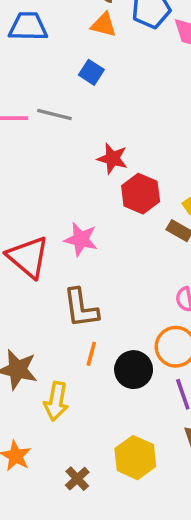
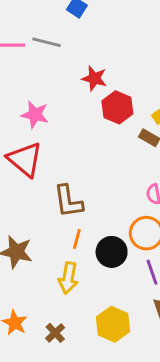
pink star: (81, 239) -> (35, 115), moved
yellow arrow: (56, 401) -> (68, 278), moved
brown cross: (77, 479) -> (55, 333), moved

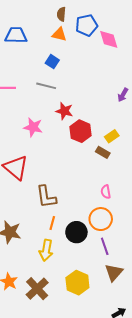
gray line: (47, 42) -> (46, 86), moved
pink star: (35, 115) -> (33, 127), moved
brown cross: (55, 333) -> (37, 289), size x1.6

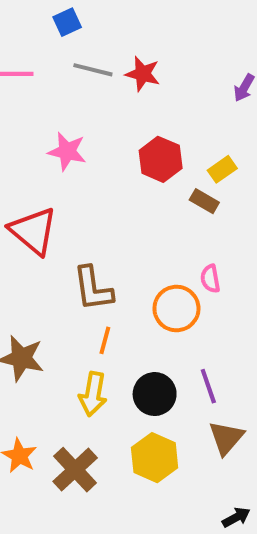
blue square: (52, 62) -> (67, 22), moved, turned 32
red star: (64, 111) -> (143, 74), moved
orange circle: (101, 219) -> (176, 309), moved
black circle: (76, 232) -> (155, 394), moved

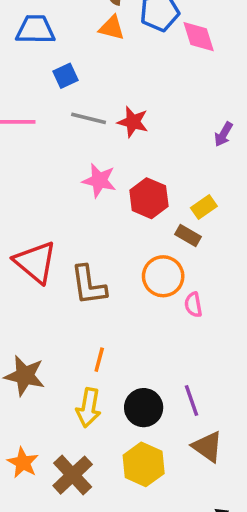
pink star: (67, 151) -> (99, 180), moved
brown L-shape: (93, 289) -> (89, 285), moved
orange circle: (176, 309) -> (163, 276), moved
brown triangle: (226, 438) -> (207, 447), turned -36

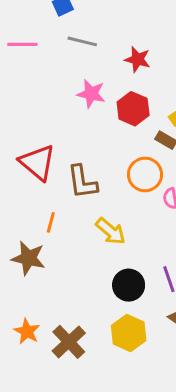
red star: (133, 122) -> (138, 59), moved
orange line: (99, 360) -> (51, 222), moved
yellow arrow: (89, 408) -> (111, 231), moved, turned -60

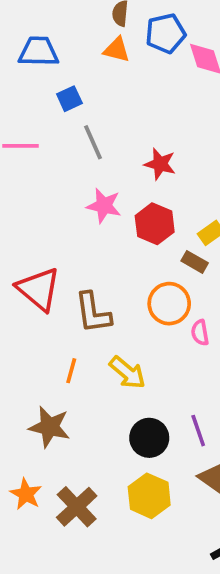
gray line: (82, 41) -> (93, 142), turned 52
orange line: (51, 222) -> (71, 371), moved
brown star: (28, 258) -> (49, 427), moved

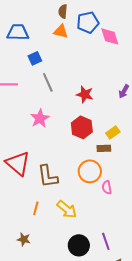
pink star: (104, 206) -> (40, 118), moved, turned 30
brown rectangle: (195, 262) -> (104, 148), turned -32
brown star: (49, 427) -> (24, 239), size x0.6

